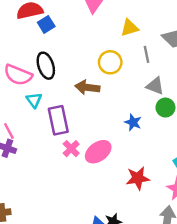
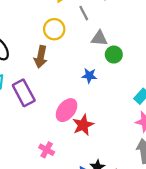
brown arrow: (87, 87) -> (41, 57), turned -70
pink cross: (71, 149) -> (47, 150), moved
red star: (138, 178) -> (83, 125), moved

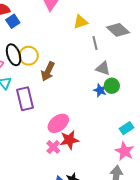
yellow circle: (54, 29) -> (29, 56), moved
blue star: (89, 76) -> (100, 90), moved
pink cross: (47, 150) -> (53, 147), moved

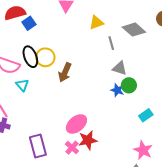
purple rectangle: (25, 99) -> (38, 146), moved
cyan rectangle: (127, 128) -> (146, 115), moved

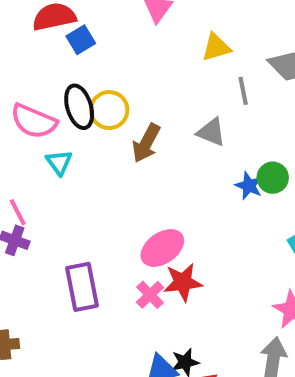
gray triangle: (120, 68) -> (211, 132), moved

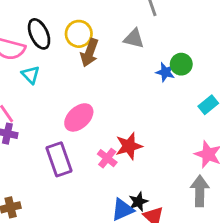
yellow circle: (109, 110) -> (79, 34), moved
pink ellipse: (162, 248) -> (79, 117), moved

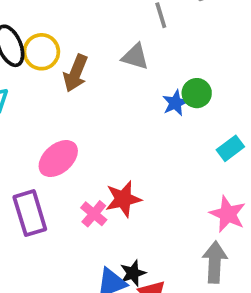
yellow circle: (79, 34) -> (41, 52), moved
blue star: (165, 72) -> (175, 103), turned 30

